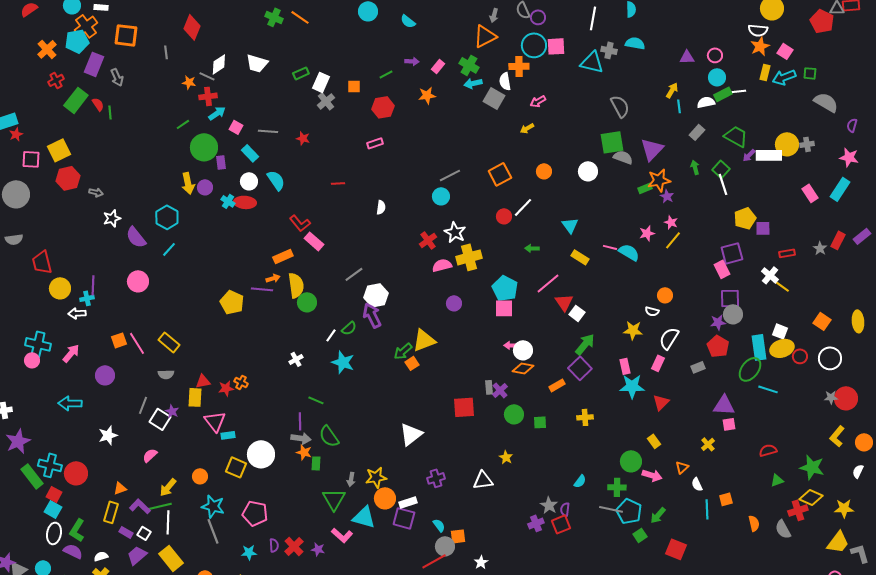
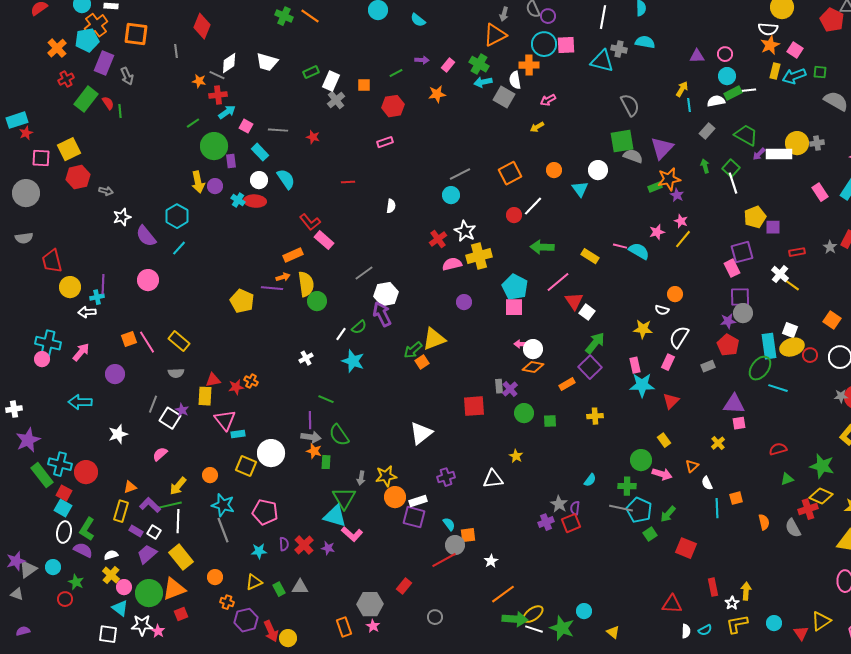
cyan triangle: (570, 225) -> (580, 189), moved
green arrow: (532, 248) -> (542, 247), size x1.6
cyan triangle: (364, 517) -> (335, 516), moved

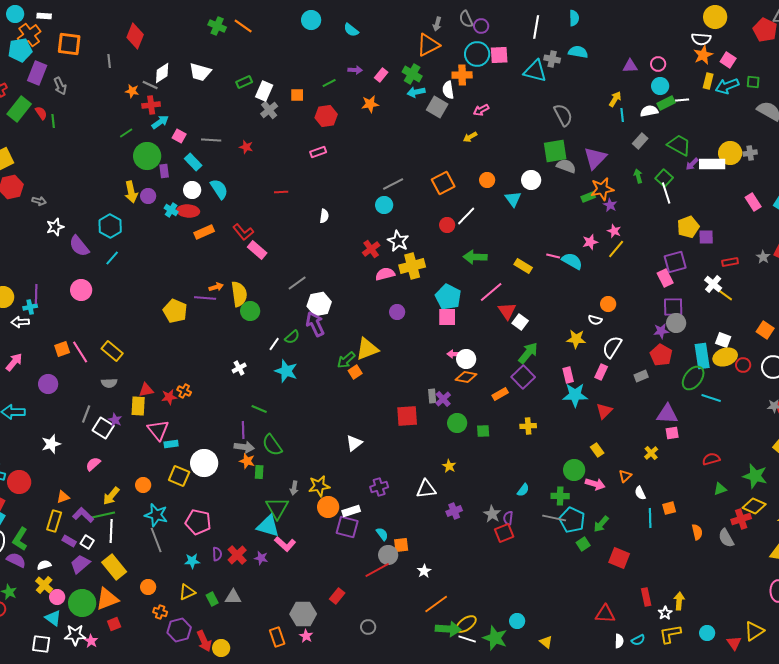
orange rectangle: (293, 255) -> (204, 232), moved
white triangle: (421, 433) -> (354, 443), size x0.7
purple cross: (546, 522) -> (454, 511), moved

